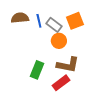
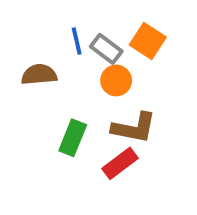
brown semicircle: (20, 18) -> (39, 75), moved
orange square: (75, 21) -> (148, 41), turned -36

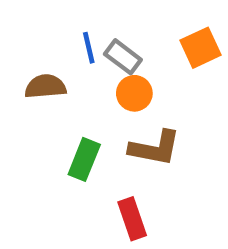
orange square: (148, 41) -> (200, 48), moved, turned 32
red rectangle: (120, 163) -> (132, 219), moved, turned -72

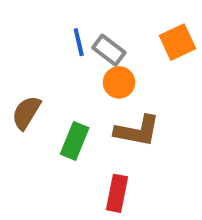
brown semicircle: (45, 86) -> (26, 113), moved, turned -54
red rectangle: (132, 219) -> (117, 193), turned 30

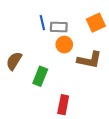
gray rectangle: (109, 50) -> (59, 27), turned -35
brown L-shape: (137, 131) -> (89, 60), moved

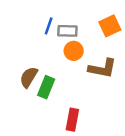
blue line: (42, 23) -> (49, 26), turned 32
brown semicircle: (14, 61) -> (29, 77), moved

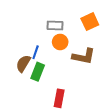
blue line: (49, 26) -> (36, 52), moved

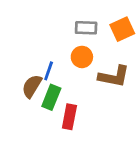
gray rectangle: (55, 26) -> (86, 28), moved
red rectangle: (59, 98) -> (69, 117), moved

